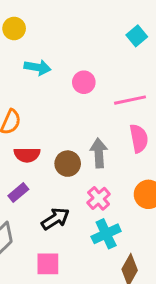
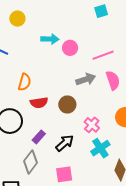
cyan square: (137, 36) -> (101, 11), turned 32
cyan arrow: (38, 67) -> (50, 39), moved
gray arrow: (99, 153) -> (86, 79), moved, turned 84
purple rectangle: (18, 193) -> (39, 137), moved

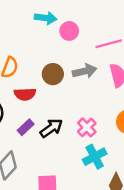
brown circle: (67, 105) -> (53, 74), moved
purple rectangle: (39, 137) -> (26, 127), moved
black arrow: (65, 143) -> (51, 128), moved

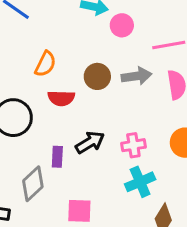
purple rectangle: (26, 127) -> (57, 157), moved, turned -49
pink cross: (87, 127) -> (133, 145), turned 30

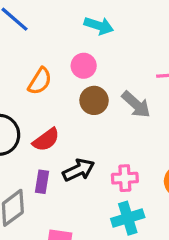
pink circle: (122, 25) -> (84, 66), moved
gray arrow: (137, 76) -> (136, 104), turned 44
red semicircle: (61, 98) -> (46, 140), moved, turned -44

